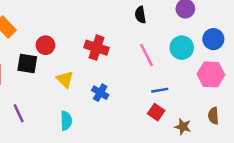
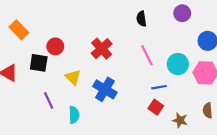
red cross: (97, 48) -> (102, 49), turned 30
cyan circle: (182, 48) -> (178, 64), moved
blue cross: (100, 93) -> (105, 89), size x1.5
purple line: (19, 113) -> (49, 100), moved

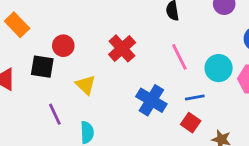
blue cross: (105, 89) -> (151, 100), moved

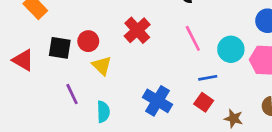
red circle: (63, 46) -> (88, 41), moved
blue cross: (151, 100) -> (158, 101), moved

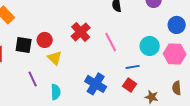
pink line: (193, 38) -> (111, 42), moved

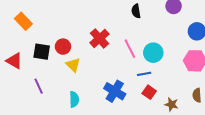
cyan circle: (150, 46) -> (153, 53), moved
blue line: (133, 67) -> (144, 74), moved
purple line: (33, 79) -> (39, 86), moved

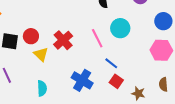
red cross: (100, 38) -> (63, 40), moved
cyan circle: (153, 53) -> (120, 28), moved
blue line: (144, 74) -> (111, 63), turned 48

